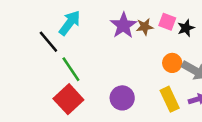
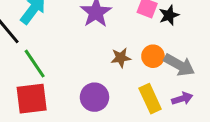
brown star: (145, 27) -> (121, 58), moved
red square: (68, 99) -> (32, 99), turned 36

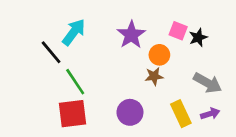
orange circle: (153, 56) -> (159, 55), moved

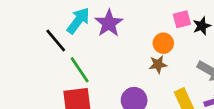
pink square: (178, 31) -> (182, 19), turned -36
purple star: (131, 35) -> (109, 23), moved

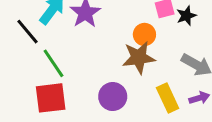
brown star: (158, 64) -> (139, 58), size x1.6

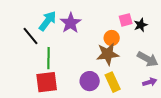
green line: (54, 63) -> (49, 58), turned 35
yellow rectangle: (168, 98) -> (113, 82), moved

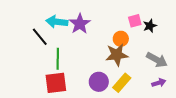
cyan arrow: (48, 21) -> (57, 22), turned -120
yellow rectangle: (113, 82) -> (122, 83), turned 66

